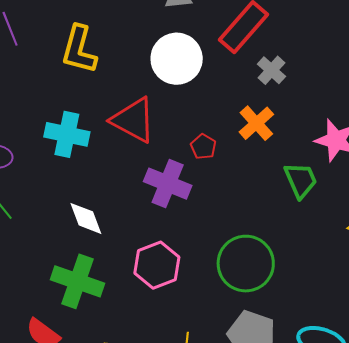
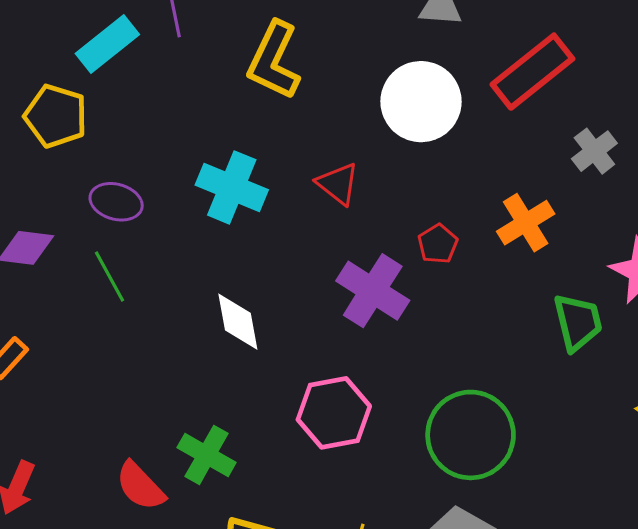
gray cross: (271, 70) -> (594, 151), moved
red triangle: (133, 120) -> (338, 184), size x0.6
green cross: (77, 281) -> (207, 455), moved, size x0.7

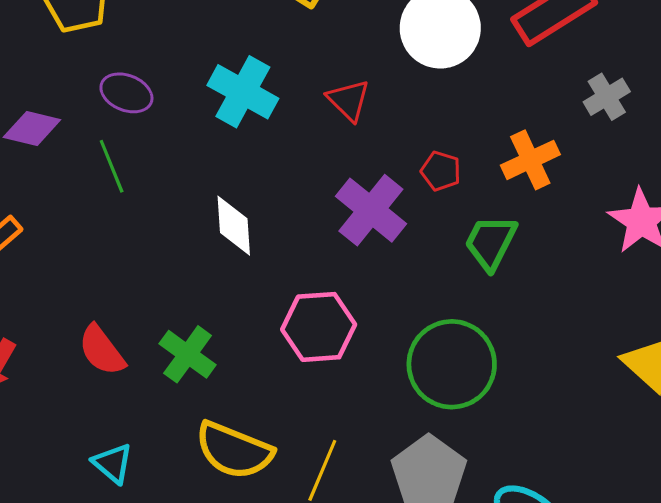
red pentagon: (438, 244) -> (441, 171), turned -30
green trapezoid: (578, 322) -> (491, 242), moved, turned -146
red semicircle: (140, 486) -> (102, 350), moved

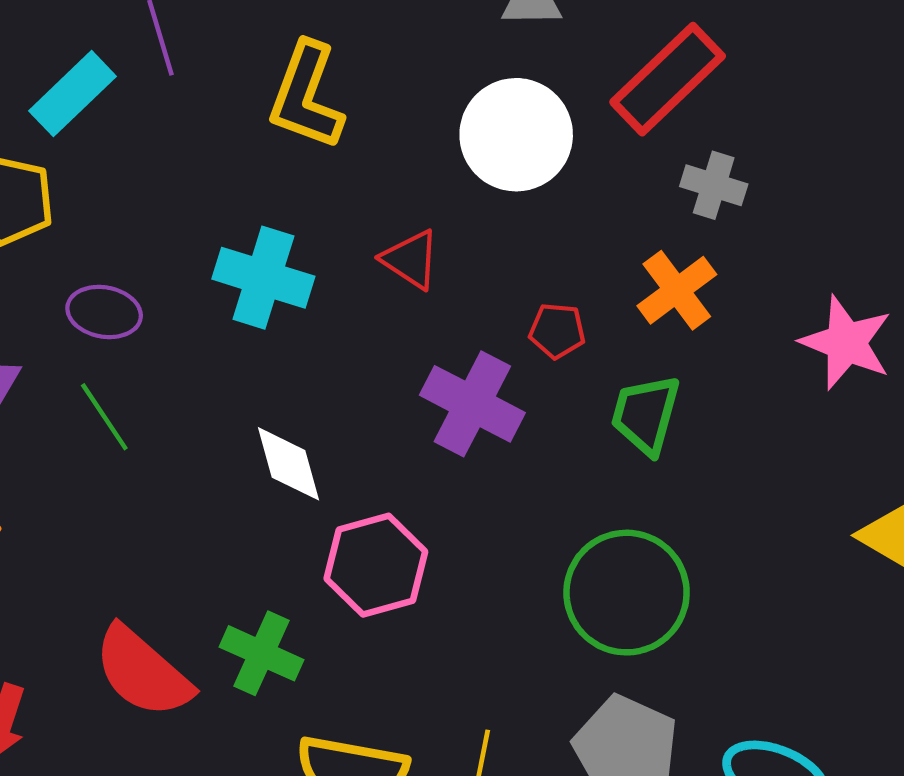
gray cross: (607, 97) -> (714, 185), moved, turned -30
pink hexagon: (319, 327) -> (376, 565), moved
red semicircle: (102, 350) -> (143, 672), size x1.4

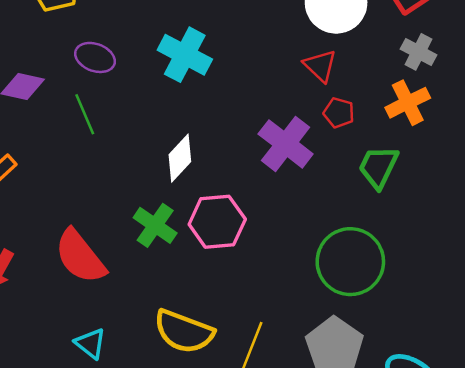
gray cross: (714, 185) -> (419, 52), moved
red triangle: (411, 259) -> (320, 66), moved
white diamond: (289, 464) -> (180, 158), turned 48
green cross: (262, 653) -> (155, 225), moved

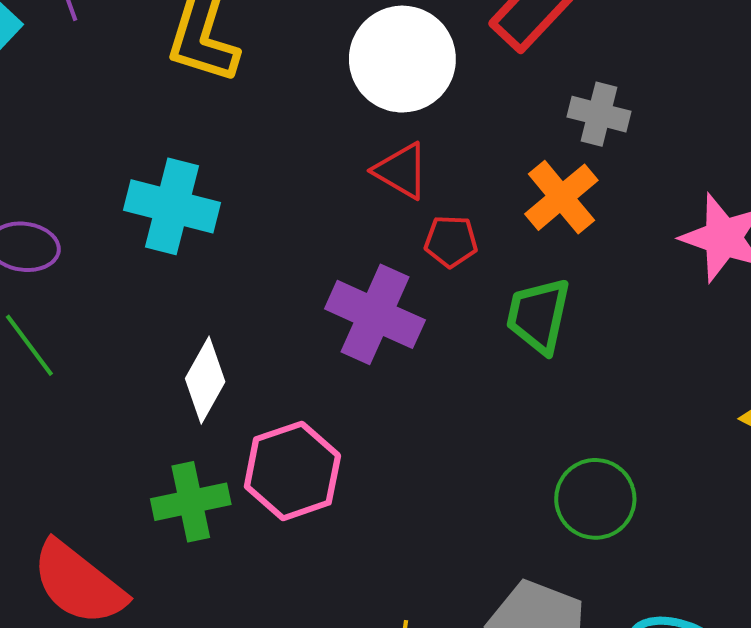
gray cross: (419, 52) -> (599, 114), moved
green cross: (155, 225) -> (191, 502), turned -33
green circle: (350, 262) -> (595, 499), moved, size x0.7

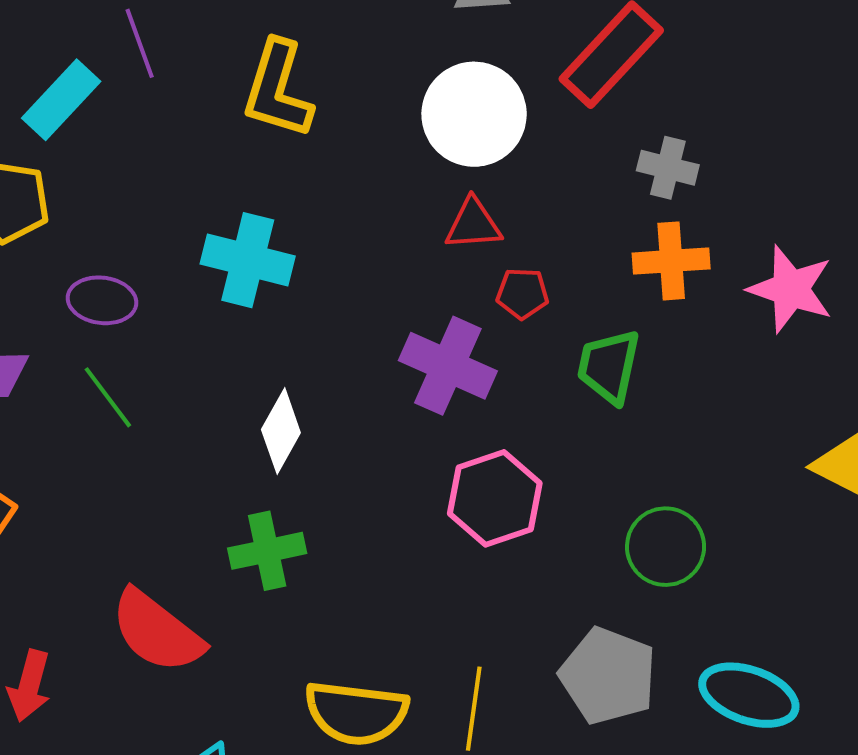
red triangle: (401, 171) -> (473, 224), turned -34
orange cross: (561, 197) -> (671, 261), moved, turned 36
pink hexagon: (292, 471) -> (495, 498), moved

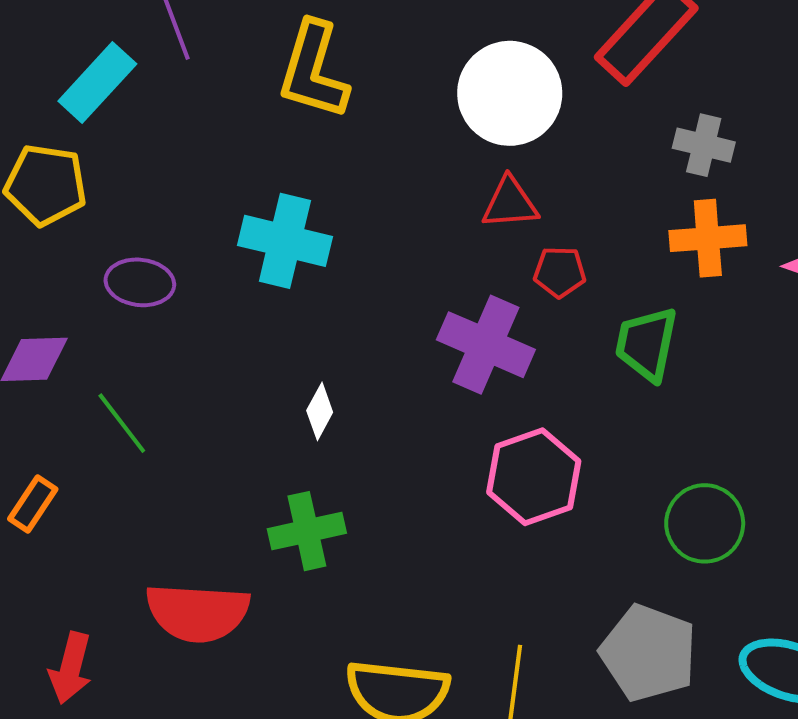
green line: (108, 397) -> (122, 423), moved
white diamond: (281, 431) -> (320, 411), size x0.7
red semicircle: (157, 631) -> (198, 613), turned -34

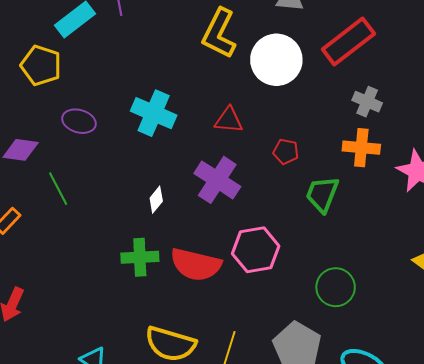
yellow L-shape: (313, 70) -> (219, 33), moved
red triangle: (510, 203) -> (229, 120), moved
purple cross: (486, 345) -> (217, 180), moved
red semicircle: (198, 613) -> (196, 265), moved

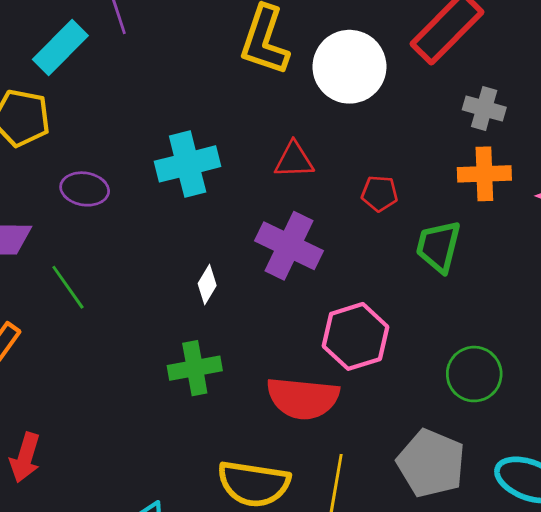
cyan cross: (154, 113) -> (188, 164), turned -30
red semicircle: (196, 265) -> (303, 398), moved

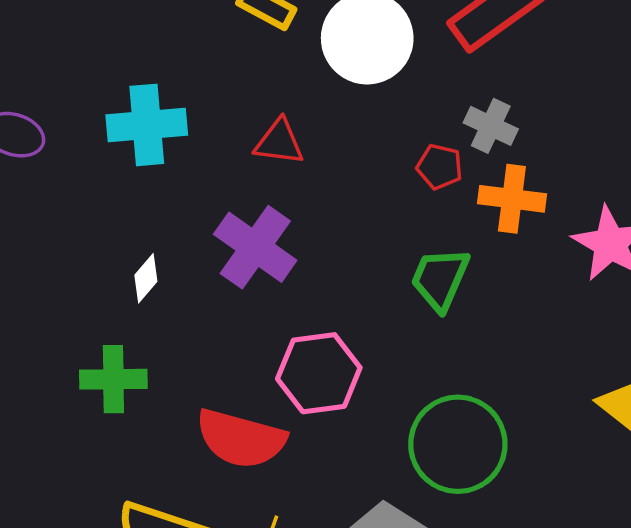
gray cross: (484, 109) -> (491, 126), moved
red pentagon: (380, 193) -> (440, 167), moved
green circle: (474, 374) -> (458, 444), size x1.4

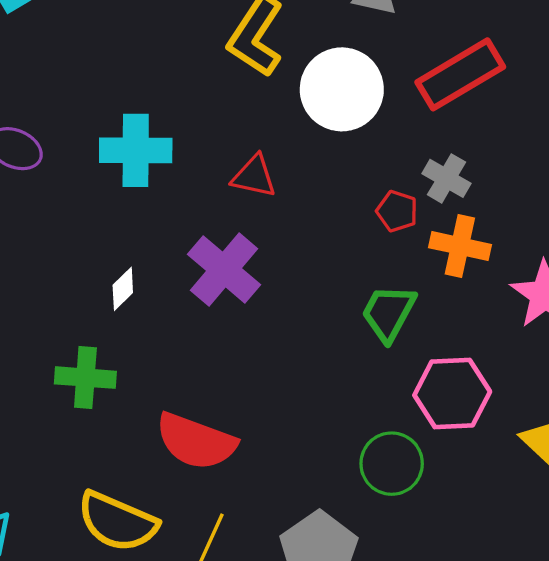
pink hexagon: (319, 373) -> (452, 393), moved
green circle: (458, 444) -> (392, 464), size x0.7

